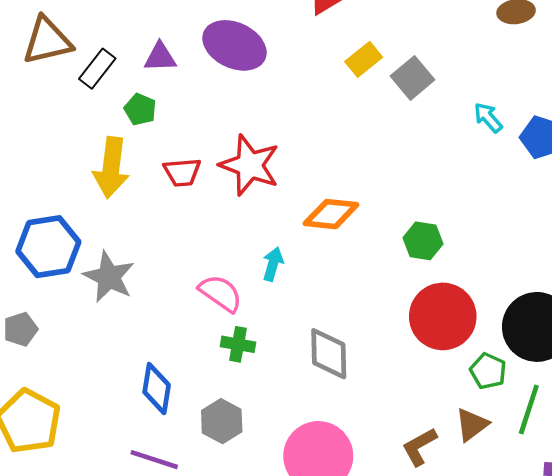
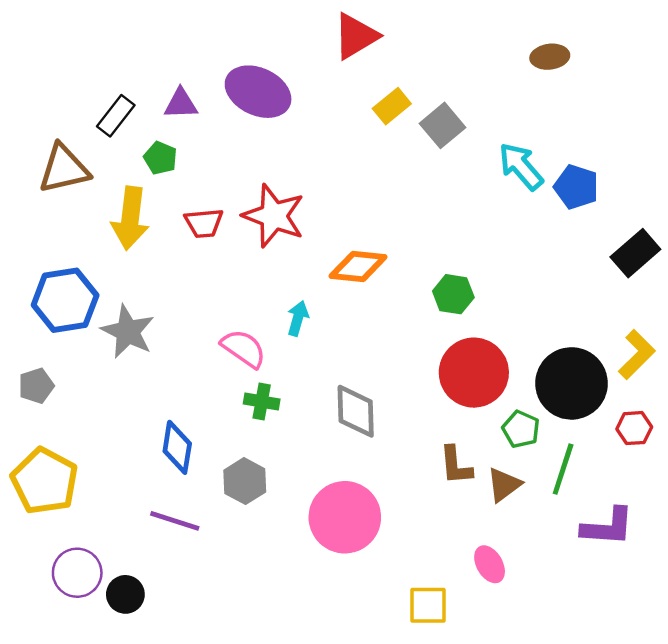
brown triangle: (47, 41) -> (64, 169), moved
cyan arrow: (488, 118) -> (521, 166), size x1.5
brown L-shape: (419, 447) -> (456, 465), moved, turned -66

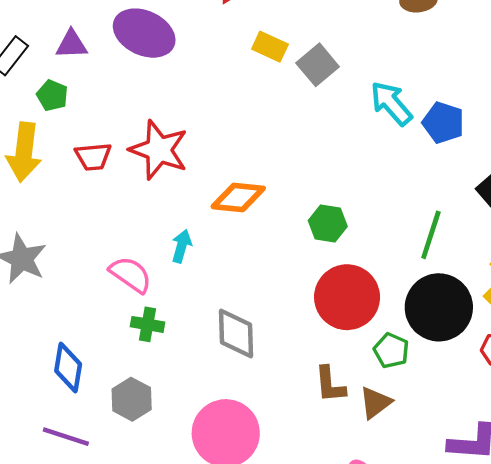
yellow rectangle: (392, 106) -> (270, 47), turned 64
green line: (563, 469) -> (431, 235), moved

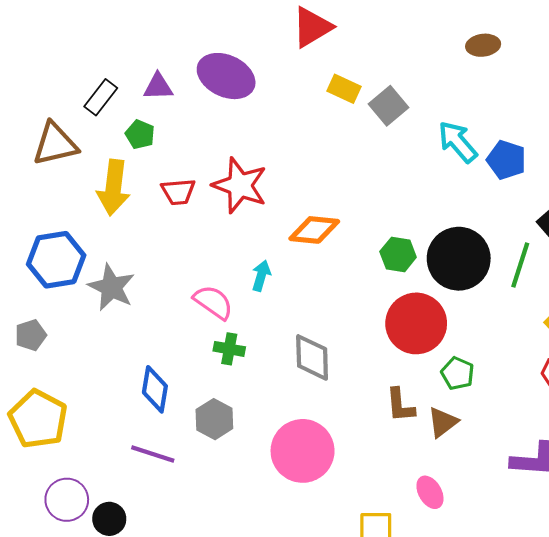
green line: (431, 235) -> (520, 265), moved
black circle: (439, 307) -> (459, 259), moved

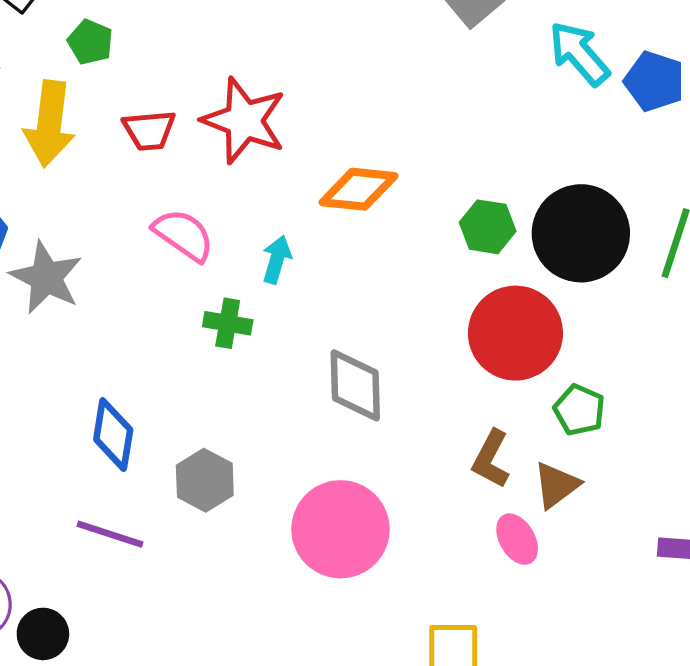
pink semicircle: (213, 302) -> (184, 235), moved
green cross: (229, 349) -> (228, 323), moved
brown L-shape: (400, 405) -> (491, 459), turned 33
pink ellipse: (430, 492) -> (517, 539), moved

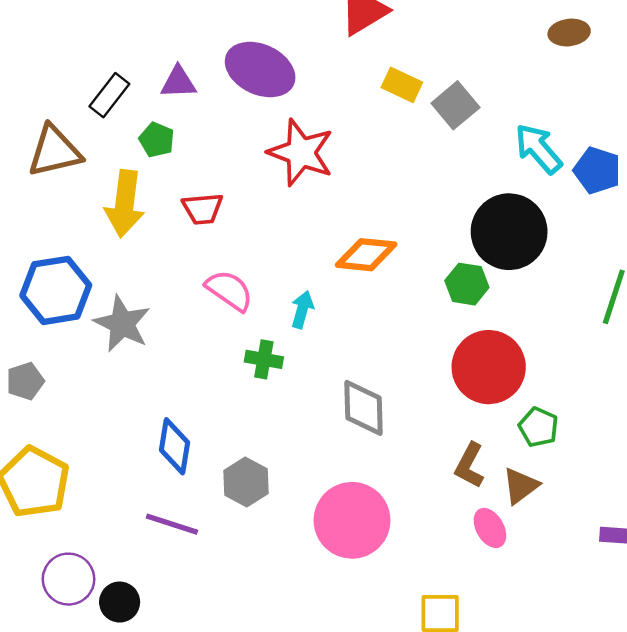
red star: (244, 121) -> (301, 153), moved
black circle: (581, 233) -> (509, 232), moved

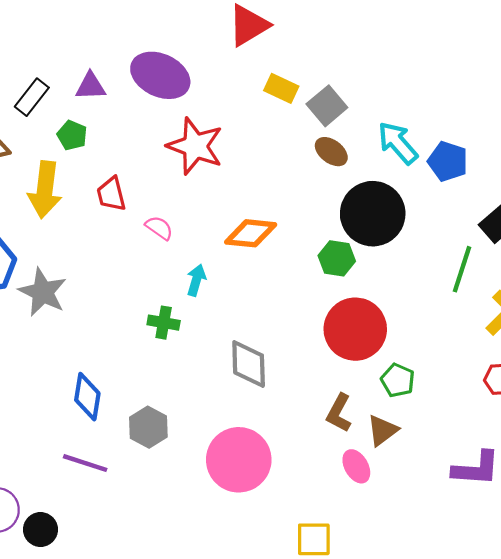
brown ellipse: (569, 32) -> (331, 152), moved, turned 44
red trapezoid: (203, 209) -> (111, 194), turned 81
pink semicircle: (229, 290) -> (159, 228), moved, size x0.7

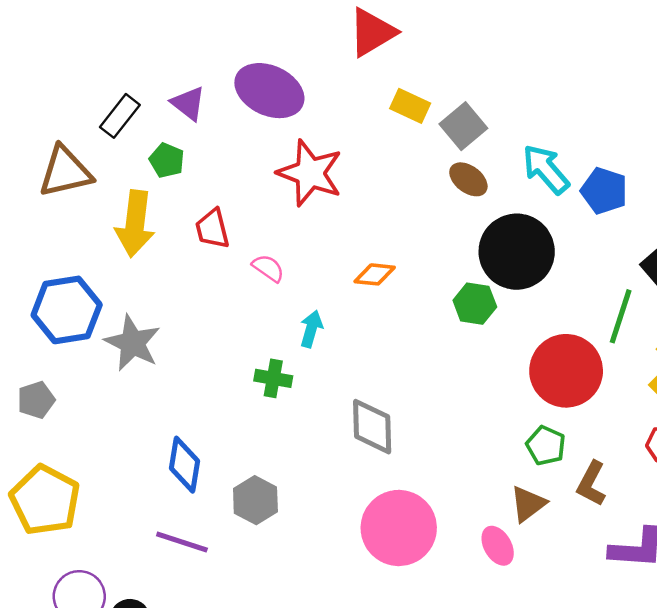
purple triangle: (91, 86) -> (188, 103), turned 40
orange diamond: (251, 233) -> (375, 274), size x0.7
red circle: (355, 329) -> (566, 371), moved
brown L-shape: (339, 413) -> (591, 484), moved
pink circle: (239, 460) -> (399, 528), moved

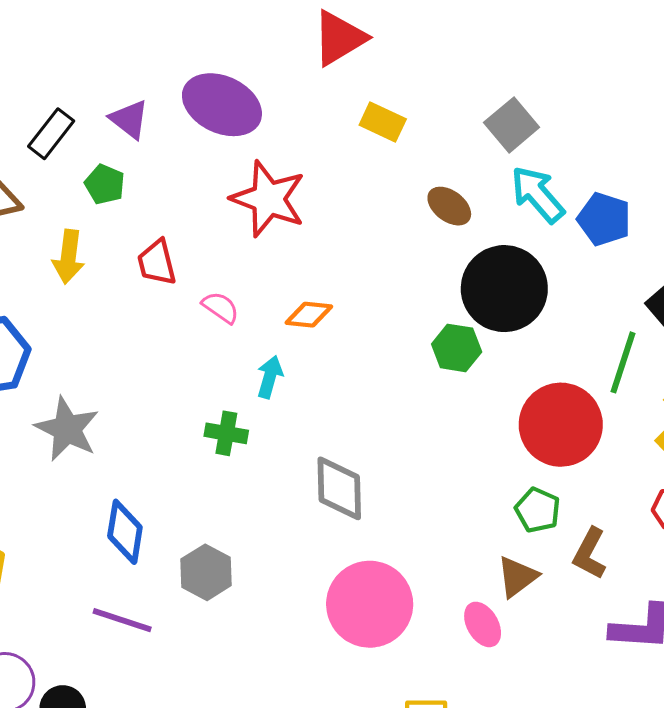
gray square: (463, 126) -> (512, 125), moved
yellow arrow: (135, 224) -> (69, 257), size x0.7
orange diamond: (375, 274) -> (309, 315), moved
gray star: (132, 343) -> (67, 429), moved

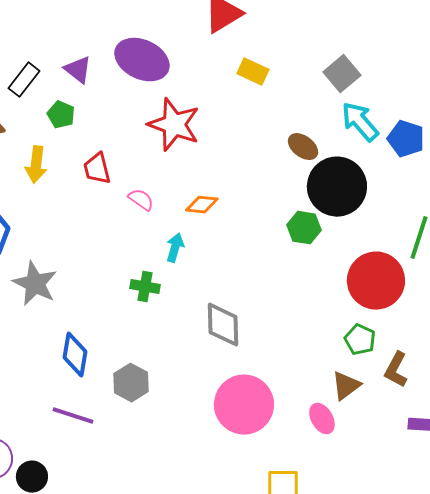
brown ellipse: (449, 206) -> (303, 147), moved

